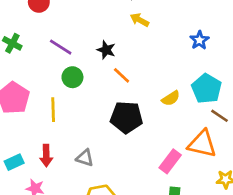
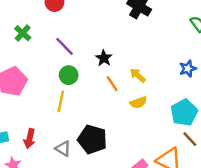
yellow arrow: (140, 20) -> (138, 75), moved
yellow semicircle: (171, 98) -> (138, 103), moved
yellow line: (53, 110) -> (61, 101), moved
black pentagon: (127, 117) -> (92, 139), moved

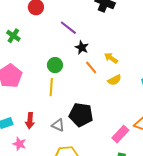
purple line: (64, 46) -> (68, 28), moved

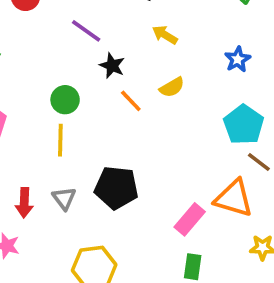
yellow arrow: (111, 58) -> (165, 35), moved
yellow semicircle: (114, 80) -> (172, 87), moved
gray triangle: (58, 125) -> (64, 198), moved, turned 32

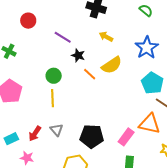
blue star: (238, 59) -> (147, 48), size x1.6
yellow semicircle: (172, 87) -> (112, 65), size x1.5
black pentagon: (116, 188) -> (92, 136), moved
red arrow: (24, 203) -> (35, 134), turned 35

